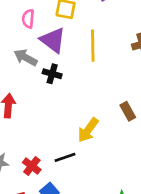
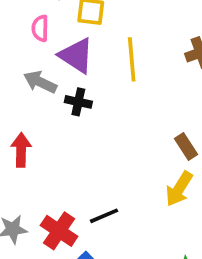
yellow arrow: (88, 130) -> (179, 189), moved
red cross: (32, 166) -> (59, 231), size x1.4

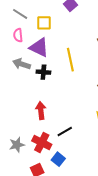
yellow line: (132, 59) -> (70, 60), moved
red arrow: (21, 150) -> (41, 111), moved

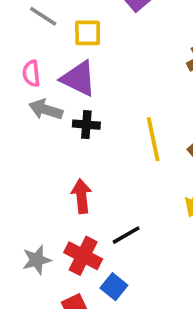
pink semicircle: (18, 35) -> (31, 73), moved
yellow line: (70, 60) -> (153, 139), moved

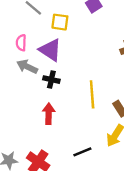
red arrow: (82, 196) -> (49, 114), moved
black line: (126, 235) -> (82, 152), moved

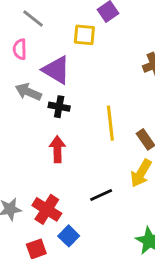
yellow square: (60, 22) -> (84, 35), moved
pink semicircle: (21, 43) -> (20, 49), moved

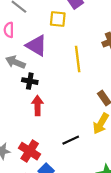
black cross: (59, 107) -> (30, 81), moved
yellow line: (110, 123) -> (78, 59), moved

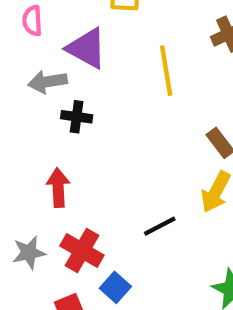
gray arrow: (15, 62) -> (48, 82), turned -30
red arrow: (37, 106) -> (58, 188), moved

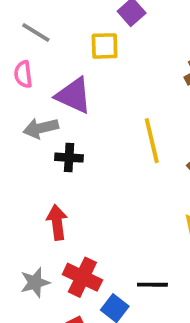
yellow line: (166, 71) -> (152, 141), moved
black line: (160, 226) -> (152, 285), moved, turned 32

